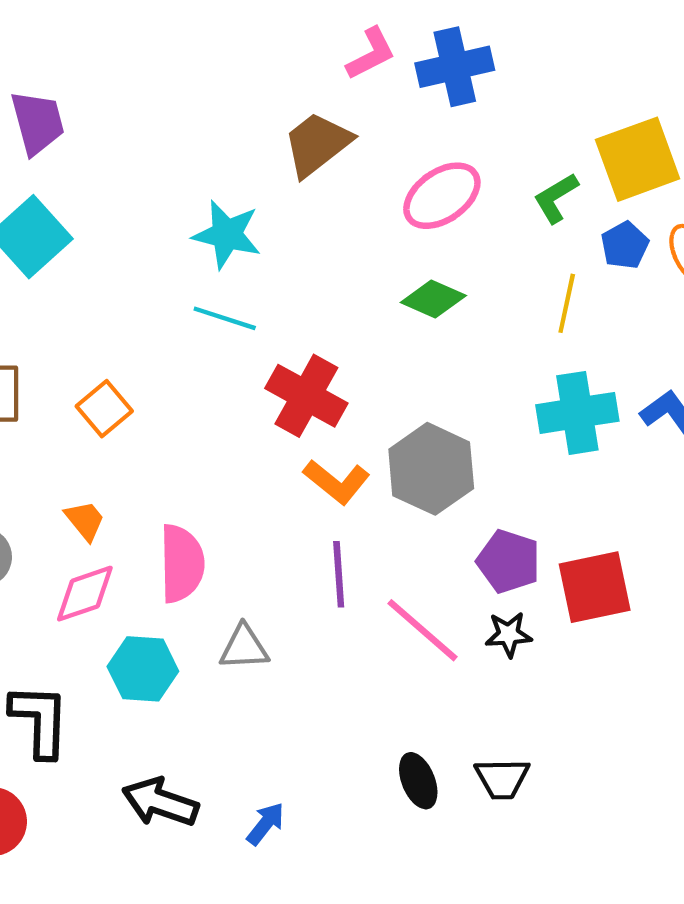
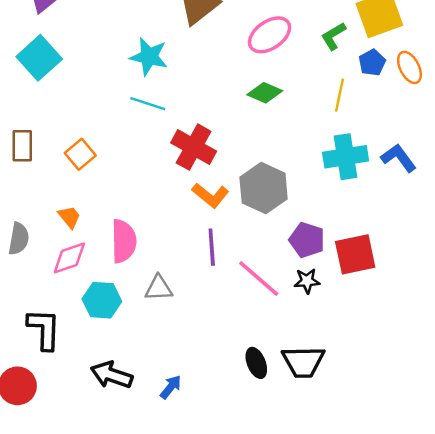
black trapezoid: (502, 779) -> (303, 362), size x1.4

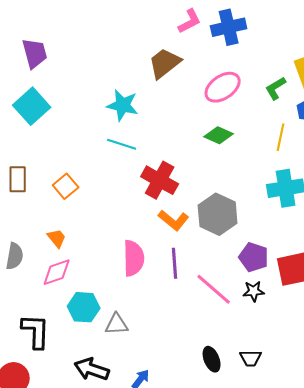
pink semicircle: (124, 241) -> (134, 258), moved
gray triangle: (159, 288) -> (117, 324), moved
black trapezoid: (303, 362) -> (251, 358), size x0.6

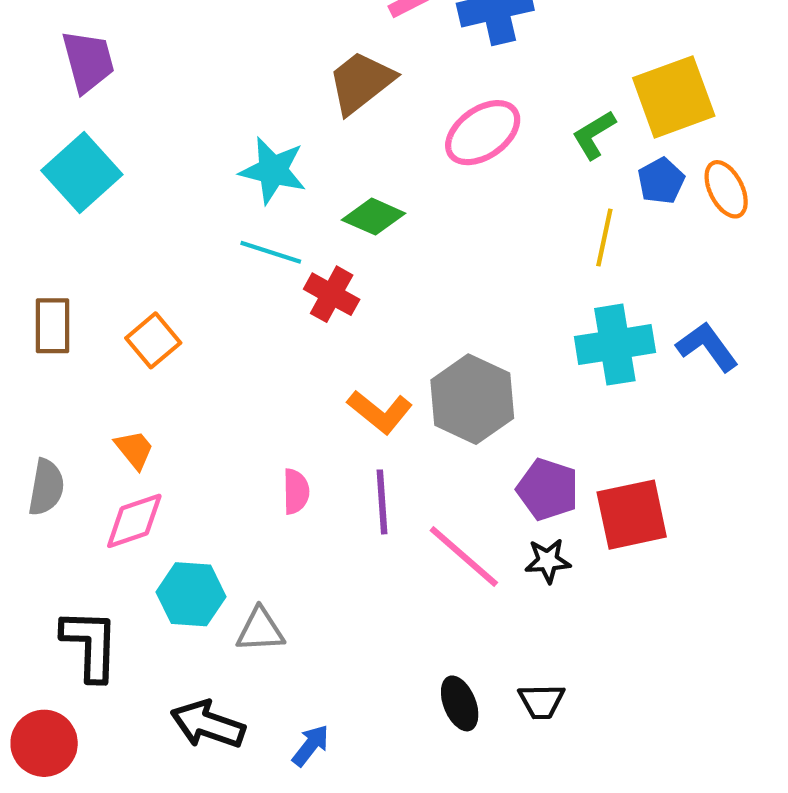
green diamond: (219, 135) -> (374, 217), moved
red cross: (160, 180) -> (332, 294), moved, size x0.7
pink semicircle: (134, 258) -> (296, 491), size x0.6

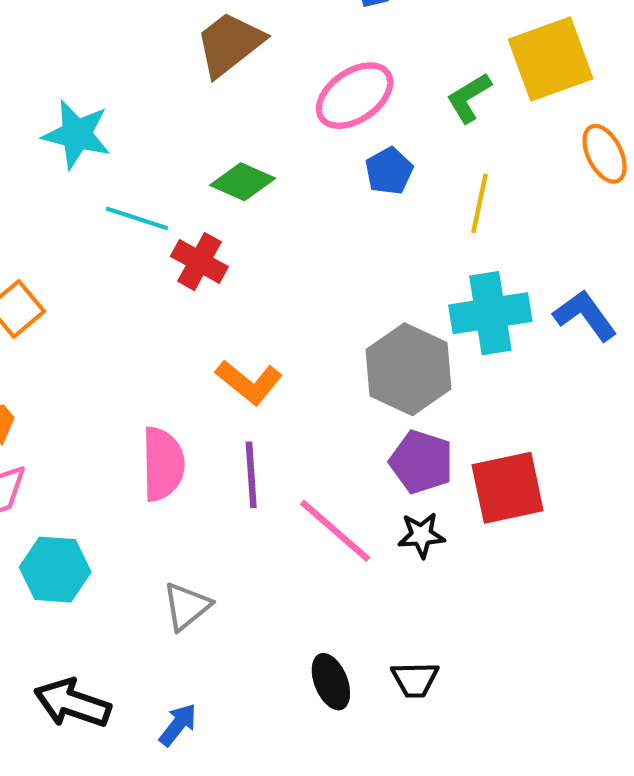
cyan star: (273, 170) -> (77, 134), moved
blue pentagon: (661, 181) -> (389, 171), moved
gray hexagon: (472, 399) -> (408, 369), moved
pink semicircle: (296, 491) -> (163, 464), size x1.6
gray triangle: (260, 630) -> (187, 606), moved, turned -36

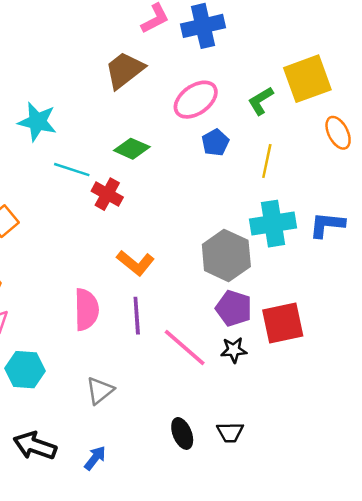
blue L-shape: (585, 315) -> (327, 225), turned -48

